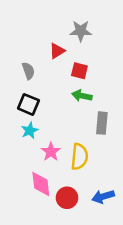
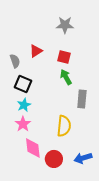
red triangle: (57, 51) -> (36, 51), moved
gray semicircle: (28, 71) -> (15, 61), moved
green arrow: (82, 96) -> (66, 77), turned 49
pink star: (51, 152) -> (23, 124), moved

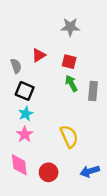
gray rectangle: (82, 99) -> (93, 91), moved
yellow semicircle: (64, 126) -> (69, 137), turned -30
pink diamond: (33, 148) -> (19, 165), moved
red circle: (54, 159) -> (49, 172), moved

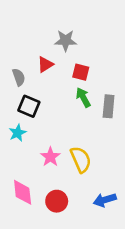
gray star: (70, 27) -> (66, 40), moved
cyan star: (26, 114) -> (17, 133), moved
pink star: (25, 134) -> (50, 157), moved

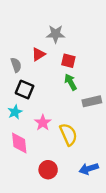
gray rectangle: (109, 106) -> (92, 101), moved, turned 72
pink star: (50, 157) -> (43, 123), moved
pink diamond: (23, 192) -> (19, 143), moved

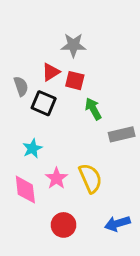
red square: (68, 61) -> (75, 81), moved
black square: (25, 90) -> (44, 103), moved
cyan star: (15, 112) -> (32, 149), moved
pink star: (43, 123) -> (56, 178), moved

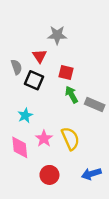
red triangle: (51, 72) -> (40, 56), turned -32
red square: (75, 81) -> (66, 73), moved
green arrow: (93, 109) -> (71, 95), moved
gray rectangle: (122, 134) -> (95, 104), turned 36

